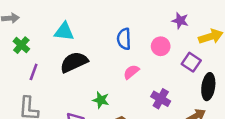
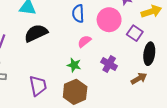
pink circle: (161, 46) -> (109, 20), size x1.5
green star: (101, 100) -> (74, 65), moved

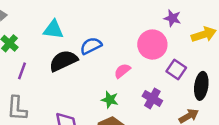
blue semicircle: (78, 14) -> (91, 46), moved, turned 66
purple square: (135, 33) -> (176, 70), moved

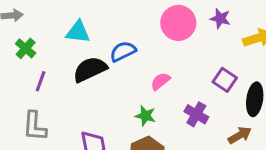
pink circle: (152, 45) -> (178, 23), moved

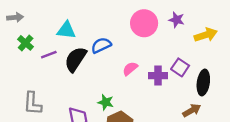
black semicircle: (90, 69) -> (76, 59), turned -32
purple line: (41, 81) -> (49, 55), moved, turned 49
purple cross: (196, 114) -> (158, 76), moved, turned -30
green star: (145, 116) -> (106, 102), moved

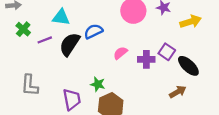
black ellipse: (203, 82) -> (188, 66), turned -55

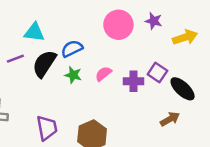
green star: (98, 84) -> (73, 75), moved

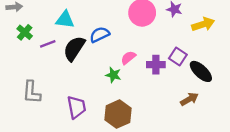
green star: (73, 75) -> (113, 75), moved

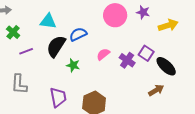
purple line: (48, 44) -> (26, 51), moved
purple cross: (156, 65) -> (127, 60), turned 35
green star: (113, 75) -> (73, 65), moved

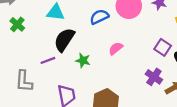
blue semicircle: (78, 34) -> (99, 17), moved
purple line: (26, 51) -> (48, 60), moved
purple cross: (127, 60) -> (154, 77), moved

